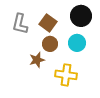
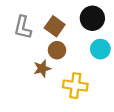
cyan circle: (77, 43) -> (100, 49), moved

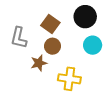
gray L-shape: (23, 27) -> (19, 38), moved

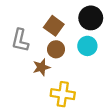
cyan circle: (93, 45) -> (87, 46), moved
yellow cross: (69, 79) -> (63, 94), moved

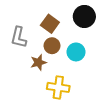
cyan circle: (87, 46) -> (76, 52), moved

